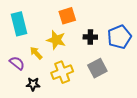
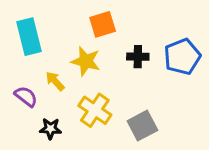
gray square: (97, 68) -> (142, 126), moved
yellow cross: (62, 72) -> (95, 110), turned -35

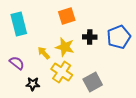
yellow star: (86, 61) -> (65, 47), moved
yellow arrow: (55, 81) -> (44, 53), moved

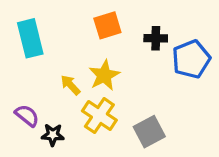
black cross: (90, 37) -> (156, 38), moved
yellow star: (65, 47) -> (104, 75), turned 30
purple semicircle: (17, 63) -> (27, 116), moved

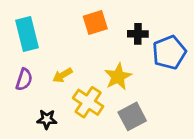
yellow star: (104, 75) -> (118, 77), moved
yellow arrow: (70, 85) -> (62, 75), turned -78
purple semicircle: (27, 116) -> (24, 79), moved, turned 70

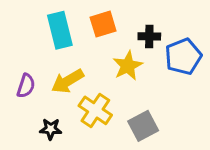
cyan rectangle: (27, 34) -> (60, 30), moved
yellow arrow: (62, 75) -> (68, 81), size x1.5
yellow star: (118, 77) -> (128, 66), moved

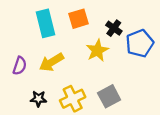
black cross: (149, 36) -> (114, 28), turned 35
yellow cross: (95, 110) -> (73, 99), moved, turned 30

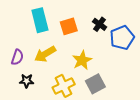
orange square: (79, 19) -> (69, 26), moved
yellow star: (97, 50) -> (82, 60), moved
black star: (38, 99) -> (27, 81), moved

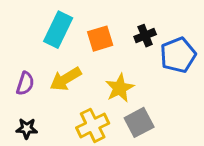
cyan rectangle: (40, 20) -> (58, 30), turned 40
black cross: (100, 24) -> (145, 36), turned 32
black star: (27, 81) -> (27, 128), moved

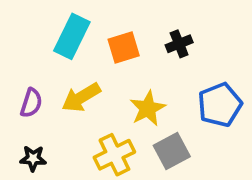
blue pentagon: (178, 55) -> (220, 105), moved

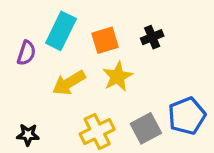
purple semicircle: (31, 103) -> (26, 53), moved
blue pentagon: (220, 105) -> (187, 116), moved
yellow star: (148, 108) -> (118, 76), moved

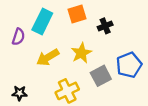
orange square: (105, 40) -> (77, 14), moved
blue pentagon: (187, 116) -> (129, 65), moved
gray square: (146, 128) -> (101, 76), moved

